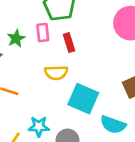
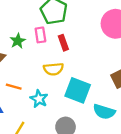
cyan star: (39, 127) -> (39, 99), moved, turned 30

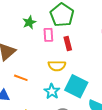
green star: (18, 41) -> (29, 22), moved
cyan star: (39, 99) -> (52, 91), moved

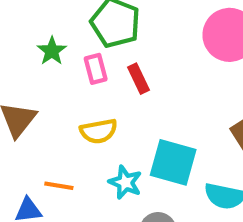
yellow semicircle: (57, 66) -> (99, 131), moved
orange line: (21, 78) -> (59, 186), moved

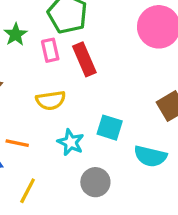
red rectangle: (138, 79) -> (84, 59), size x1.4
cyan square: (173, 162) -> (110, 128), size x0.7

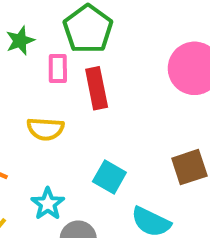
cyan star: (71, 142) -> (48, 204), moved

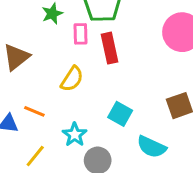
yellow semicircle: (45, 129) -> (72, 79), turned -60

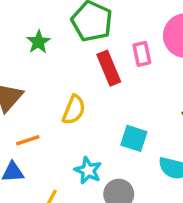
pink rectangle: (80, 34) -> (142, 54), moved
orange line: (34, 111) -> (28, 140), moved, turned -30

